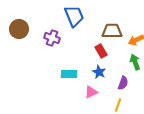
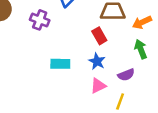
purple semicircle: (123, 83) -> (126, 75), turned 48
pink triangle: (91, 92) -> (98, 86), moved

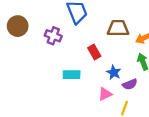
red rectangle: (99, 36) -> (94, 52), moved
blue star: (97, 61) -> (114, 72), moved

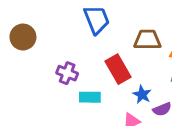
purple cross: (53, 36) -> (67, 73), moved
red rectangle: (94, 52) -> (118, 69), size x1.5

